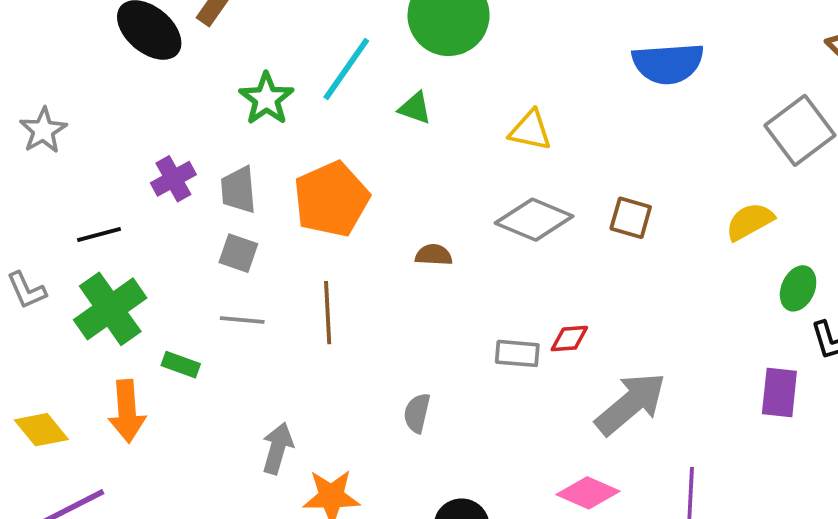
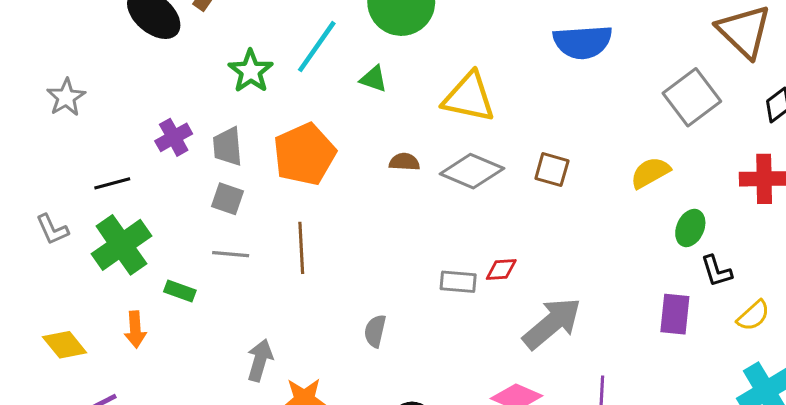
yellow triangle: (530, 130) -> (469, 97), size x1.5
brown semicircle: (434, 255) -> (404, 162), moved
orange arrow: (127, 411) -> (135, 329), size x0.7

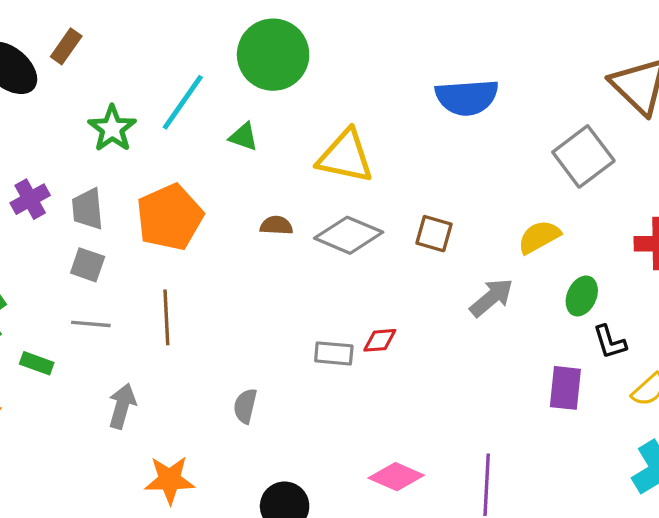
gray arrow: (552, 323) -> (491, 298), moved, size x0.7
gray arrow: (260, 360) -> (122, 406), moved

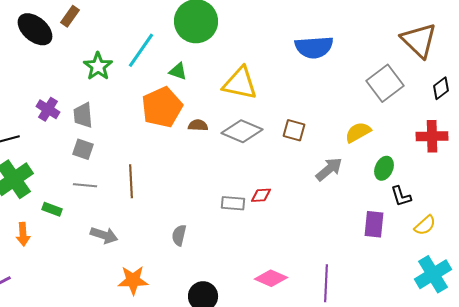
purple cross: (30, 199) -> (48, 109), turned -30
orange pentagon: (170, 217) -> (162, 107), moved
gray arrow: (122, 406) -> (104, 235), turned 92

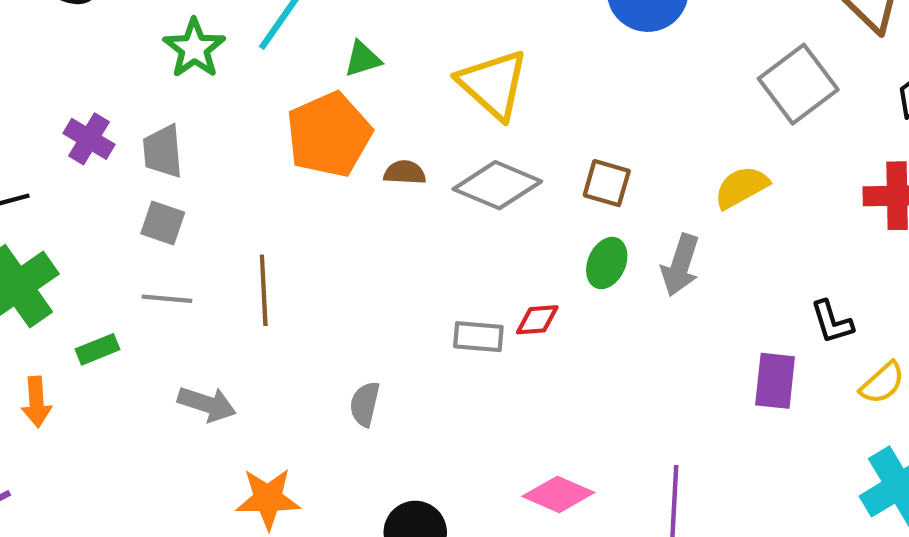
green triangle: (178, 71) -> (363, 59), turned -36
yellow triangle: (240, 83) -> (493, 84), turned 30
green ellipse: (384, 168) -> (607, 263), moved
gray arrow: (329, 169) -> (680, 265), turned 148
green rectangle: (52, 209) -> (97, 349), turned -42

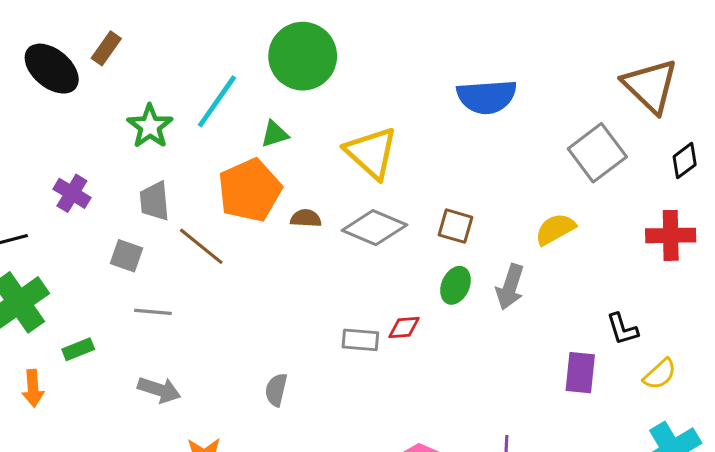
gray trapezoid: (163, 151) -> (155, 201), moved
brown line: (264, 290) -> (201, 246), moved, turned -48
gray line: (167, 299) -> (153, 312), moved

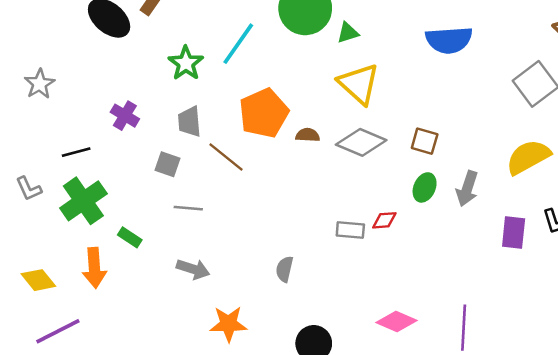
green triangle: (275, 134) -> (348, 33), moved
yellow semicircle: (555, 229) -> (528, 157), moved, size x1.4
green rectangle: (78, 349) -> (130, 237), turned 55
purple rectangle: (580, 373) -> (514, 233), moved
orange arrow: (33, 388) -> (94, 268), size x1.4

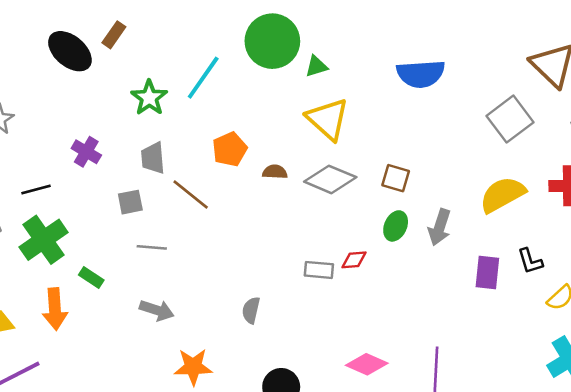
orange pentagon: (264, 113) -> (230, 149), size x0.7
gray square: (168, 164) -> (130, 202), turned -30

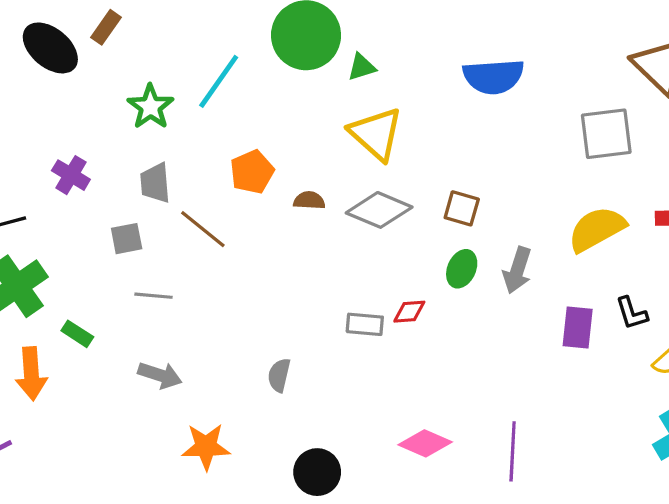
gray square: (510, 119) -> (606, 134), turned 30

